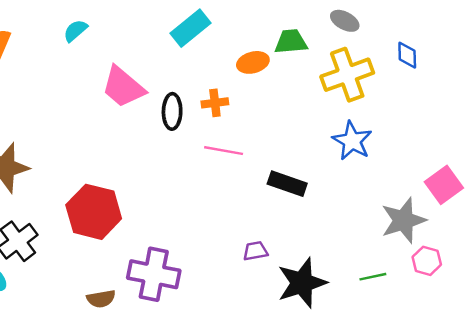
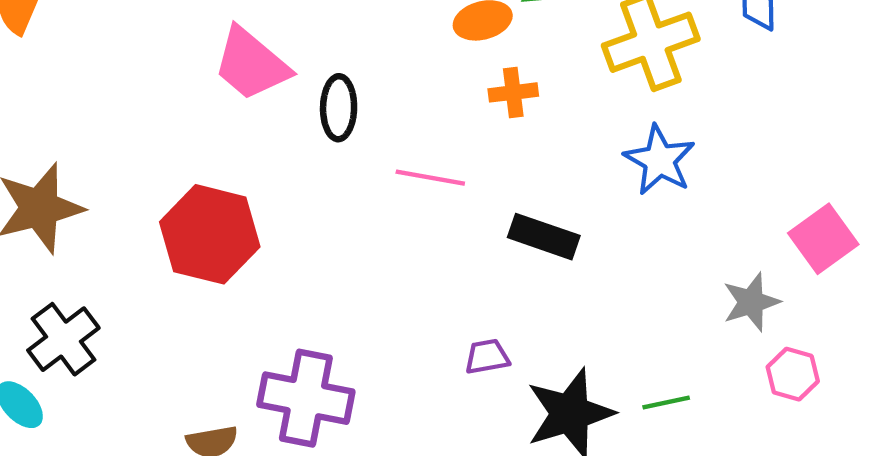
orange cross: (215, 103) -> (513, 92), moved
red hexagon: (94, 212) -> (210, 234), moved
gray star: (404, 220) -> (751, 302), size x0.7
green line: (373, 277) -> (666, 402), moved

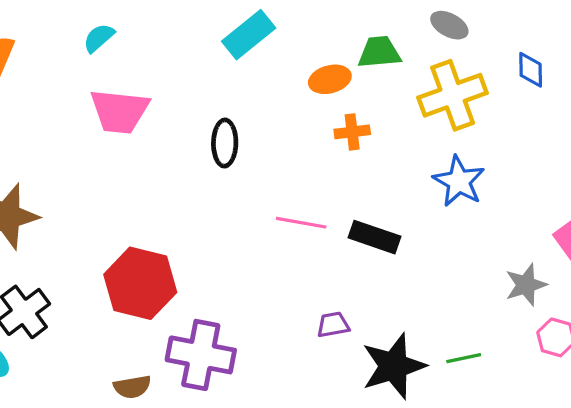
pink trapezoid: (251, 64) -> (120, 111), moved, turned -34
pink line: (430, 178) -> (301, 223), moved
red hexagon: (210, 234) -> (140, 283), moved

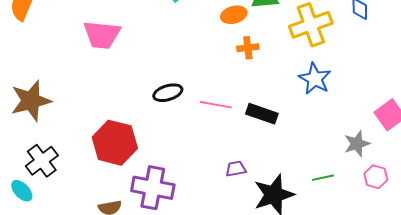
black ellipse: (225, 143) -> (168, 93), moved, turned 72
green line: (464, 358) -> (323, 178), moved

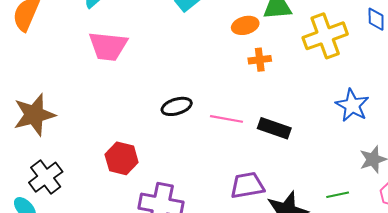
blue star: (315, 79) -> (352, 105), moved
red hexagon: (115, 143) -> (122, 158), size x0.7
purple trapezoid: (236, 169) -> (247, 185), size x1.6

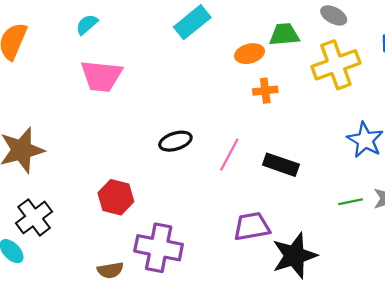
pink line: (226, 119) -> (229, 155), turned -72
green line: (338, 195) -> (351, 202), moved

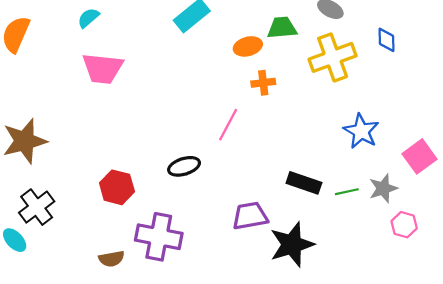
black ellipse: (175, 141) -> (184, 166), moved
pink line: (229, 155) -> (228, 125), moved
black rectangle: (281, 165) -> (304, 183), moved

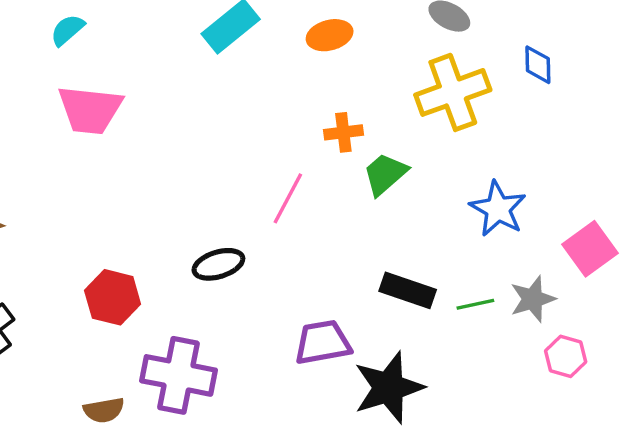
green trapezoid: (282, 28) -> (385, 174), moved, turned -36
orange ellipse: (248, 46) -> (330, 35), moved

